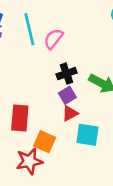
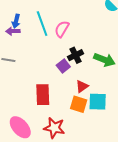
purple square: (67, 95) -> (63, 66), moved
orange square: (45, 142) -> (79, 104), moved
red star: (29, 161) -> (54, 128), turned 30

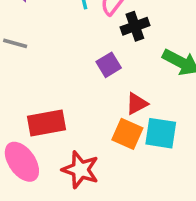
black cross: (75, 55) -> (135, 26), moved
red rectangle: (43, 95) -> (46, 123), moved, turned 75

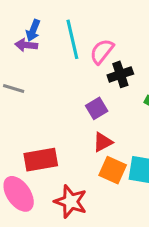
red triangle: (137, 104) -> (103, 142), moved

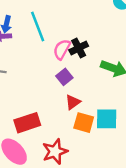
pink semicircle: (102, 51) -> (62, 49), moved
red star: (71, 201) -> (55, 151), turned -30

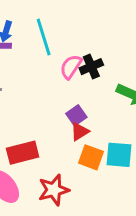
purple square: (64, 77) -> (76, 115), moved

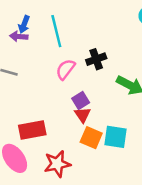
pink semicircle: (71, 67) -> (66, 69), moved
red triangle: (80, 132) -> (83, 115), turned -36

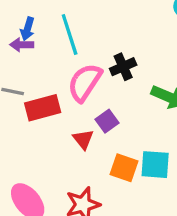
pink semicircle: (66, 69) -> (85, 82), size x1.4
red triangle: (83, 115) -> (83, 139), moved
red rectangle: (32, 130) -> (43, 108), moved

